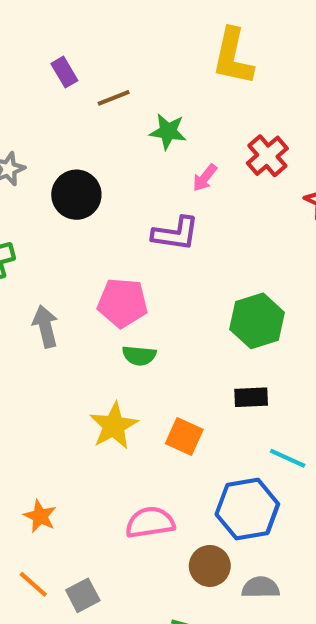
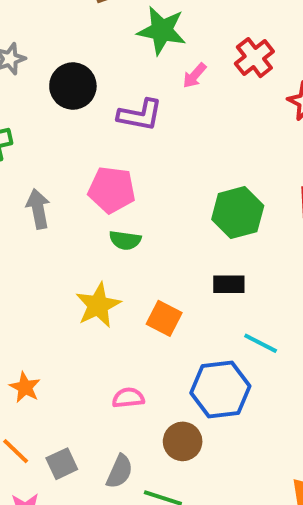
green star: (168, 132) -> (162, 30), size x1.4
purple L-shape: (176, 234) -> (140, 115), moved
pink semicircle: (150, 522) -> (128, 398), size x0.7
gray semicircle: (261, 587) -> (120, 471), moved, turned 112

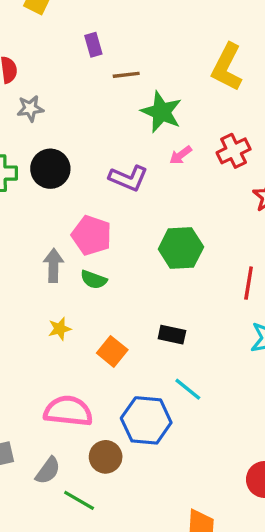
black circle: (73, 86) -> (50, 169), moved
gray arrow: (38, 209) -> (53, 265), moved
green hexagon: (238, 213) -> (181, 248), moved
yellow star: (98, 305) -> (60, 329), size x0.6
pink semicircle: (128, 398) -> (68, 411), size x1.8

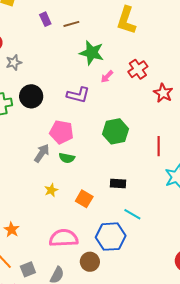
brown line: (126, 75) -> (71, 24), moved
gray arrow: (53, 265) -> (42, 153), turned 42

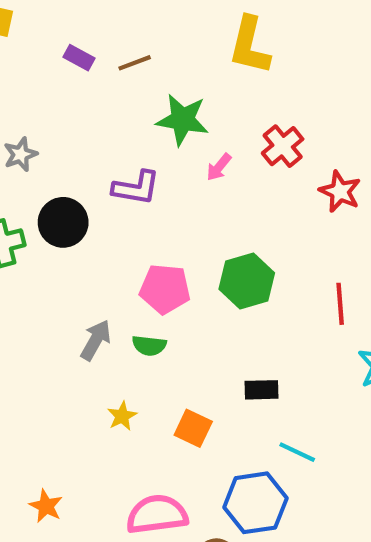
purple rectangle: (45, 19) -> (79, 58), turned -32
purple L-shape: (78, 95) -> (136, 188), moved
pink pentagon: (62, 132) -> (165, 289), moved

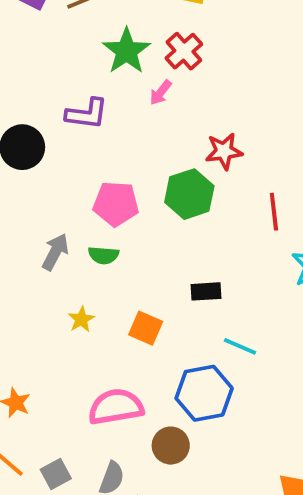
green star: (183, 120) -> (126, 51), turned 30
red cross: (283, 146) -> (184, 51), moved
red star: (340, 191) -> (224, 151), moved, turned -30

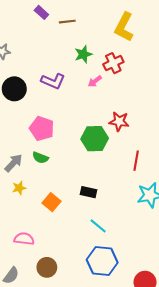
green star: (126, 51) -> (83, 54), size x0.7
pink pentagon: (116, 204) -> (42, 129), moved
gray arrow: (55, 252) -> (14, 163), moved
blue hexagon: (204, 393) -> (102, 261), moved
pink semicircle: (116, 407) -> (24, 239), size x0.7

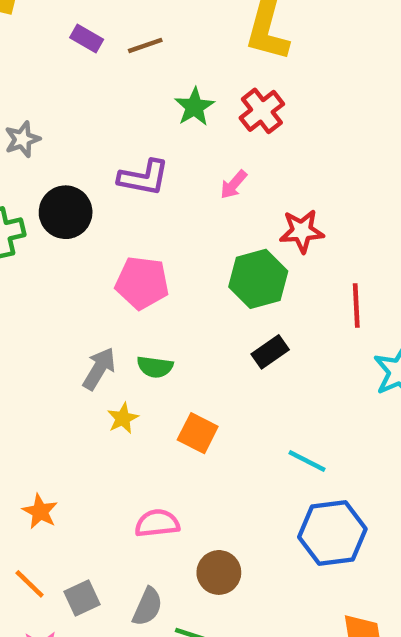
pink arrow: (95, 81) -> (234, 185), moved
green semicircle: (40, 158) -> (155, 367), moved
black rectangle: (89, 192) -> (270, 352), moved, turned -35

